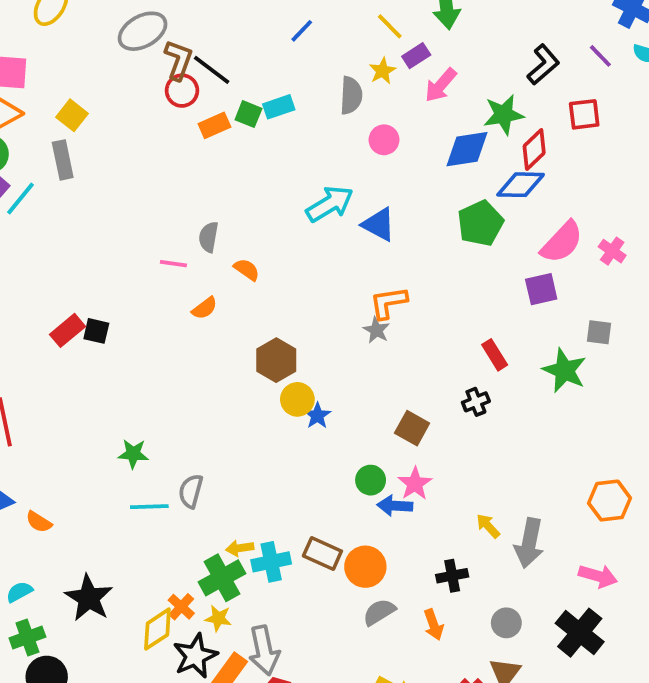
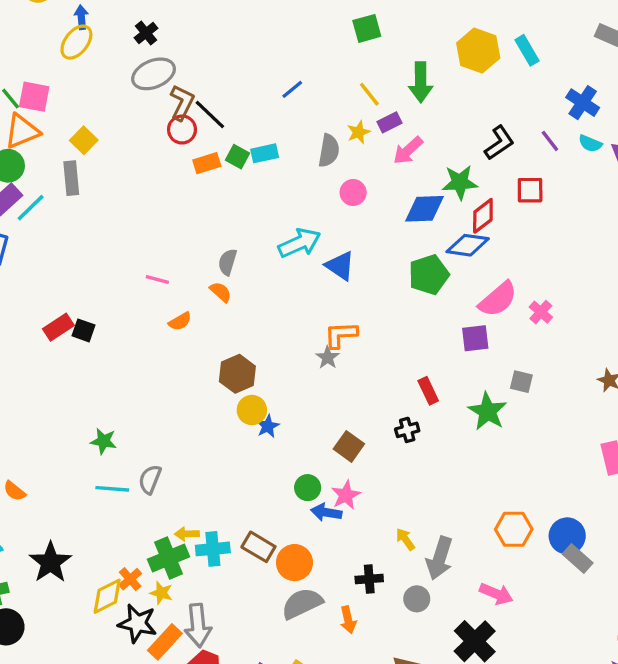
gray semicircle: (209, 237) -> (228, 262), moved
gray semicircle: (379, 612) -> (302, 603), size x1.4
gray circle: (506, 623) -> (417, 599), moved
black star: (195, 656) -> (137, 623), turned 30

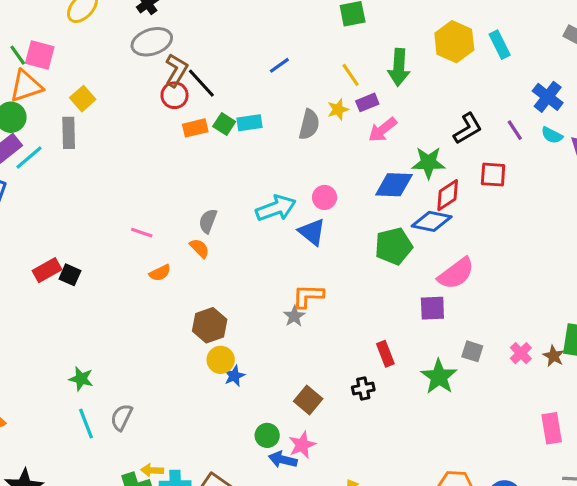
pink circle: (353, 193) -> (325, 197), moved
pink cross: (541, 312) -> (521, 353), moved
cyan line: (112, 489) -> (86, 424), turned 60

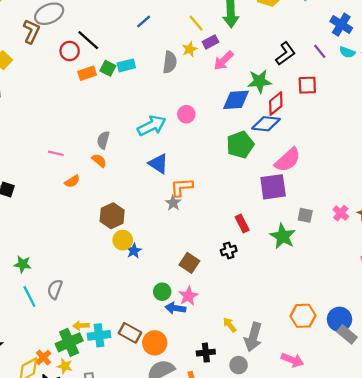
brown L-shape: (176, 70) -> (31, 31), moved
blue triangle: (312, 232) -> (158, 164), moved
purple square: (432, 308) -> (273, 187), size x1.4

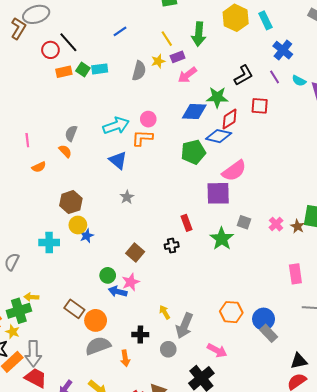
blue cross: (341, 25) -> (283, 50), moved
pink line: (56, 153) -> (27, 140), turned 64
orange L-shape: (182, 187) -> (142, 138), moved
cyan cross: (99, 335) -> (49, 242), moved

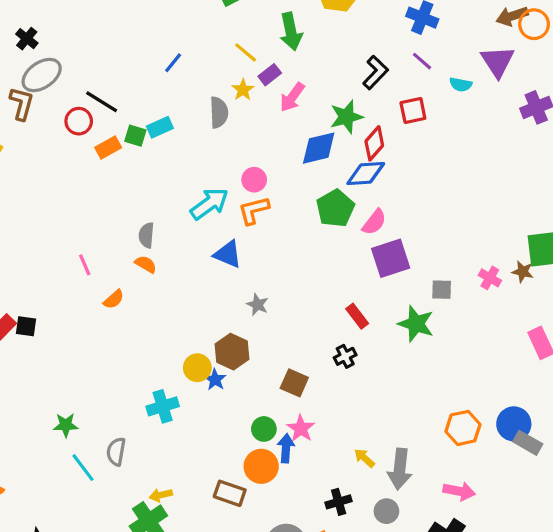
cyan semicircle: (299, 81) -> (461, 84), moved
pink semicircle: (234, 171) -> (374, 222), moved, size x0.7
brown hexagon: (71, 202) -> (232, 352), moved
blue arrow: (118, 292) -> (286, 448), turned 96
orange circle: (96, 320) -> (261, 466), moved

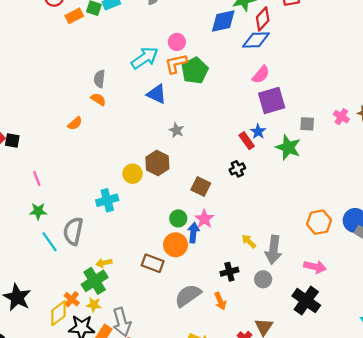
green pentagon: (335, 208) -> (195, 71), moved
pink line: (85, 265) -> (37, 179), moved
blue star: (215, 380) -> (258, 131), moved
gray semicircle: (116, 452) -> (73, 231), size x1.4

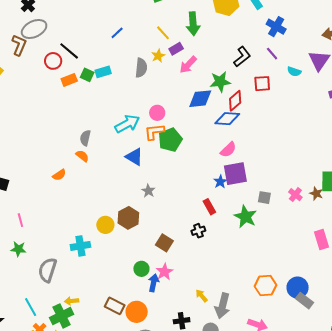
blue star: (258, 131) -> (220, 182), moved
cyan line: (49, 242) -> (31, 307), moved
orange circle: (175, 245) -> (137, 312), moved

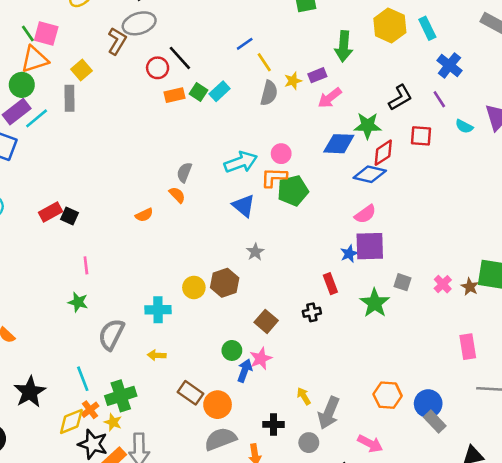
yellow line: (163, 33) -> (264, 62), moved
cyan rectangle: (103, 72) -> (220, 91), turned -35
yellow arrow: (72, 301) -> (157, 355), moved

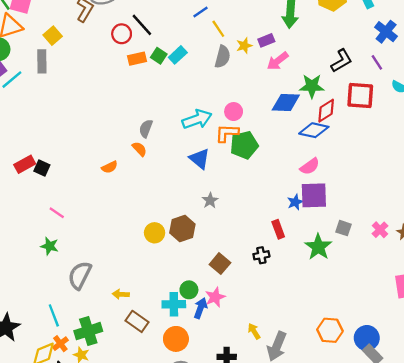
red square: (421, 136) -> (360, 95), size x1.4
pink line: (86, 265) -> (57, 213), turned -49
cyan cross: (158, 310) -> (174, 304), moved
brown rectangle: (190, 393) -> (137, 321), moved

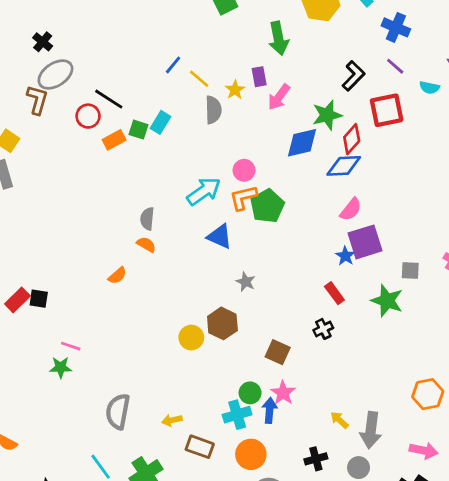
purple rectangle: (266, 40) -> (259, 77), turned -63
green star: (50, 246) -> (61, 367), moved

